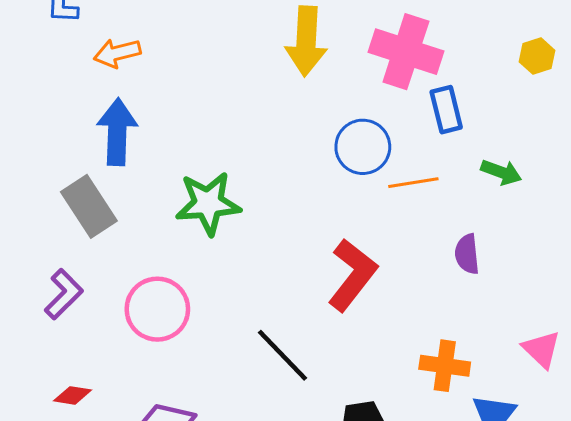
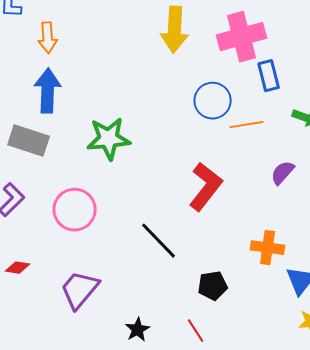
pink cross: (406, 52) -> (242, 37), turned -33
orange arrow: (117, 53) -> (48, 38), turned -80
gray rectangle: (89, 206) -> (29, 141), turned -39
purple semicircle: (467, 254) -> (283, 173), turned 48

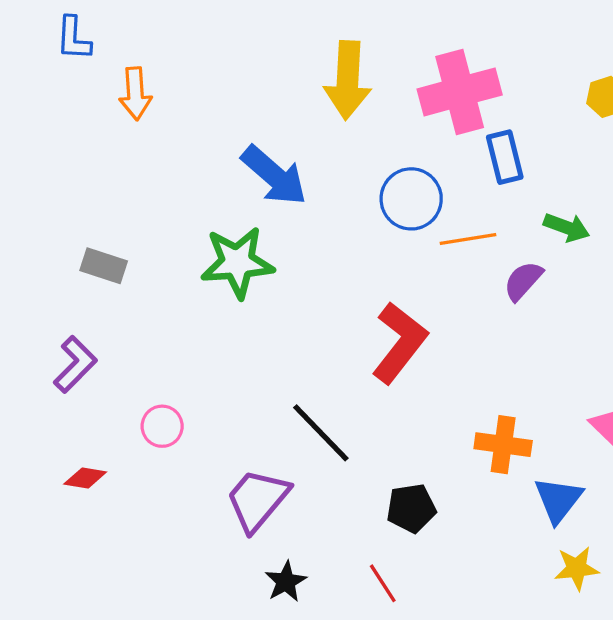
blue arrow: (48, 91) -> (274, 176), moved, turned 129
gray rectangle: (29, 141) -> (104, 266), size x0.7
purple semicircle: (283, 173) -> (523, 281), moved
pink circle: (75, 210) -> (162, 426), moved, size x0.6
purple trapezoid: (80, 290) -> (257, 500), moved

